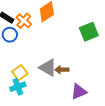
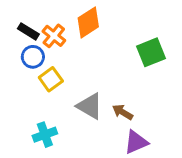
brown arrow: (62, 70) -> (123, 112), moved, turned 32
yellow square: (20, 73) -> (51, 79), moved

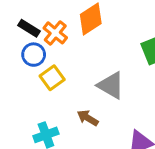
gray triangle: (90, 106) -> (111, 85), moved
brown arrow: (123, 112) -> (88, 118), moved

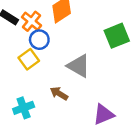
blue circle: (34, 55) -> (39, 40), moved

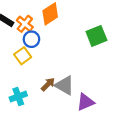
gray triangle: (79, 66) -> (64, 85), moved
brown arrow: (59, 93) -> (48, 84), turned 104

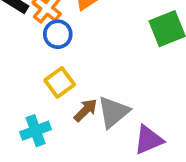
yellow square: (23, 56) -> (60, 82), moved
gray triangle: (64, 85) -> (113, 112), turned 50

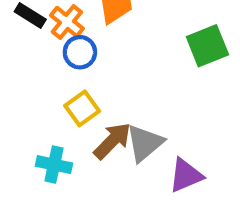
brown arrow: (86, 110) -> (112, 141), size x1.4
cyan cross: (36, 131) -> (54, 165), turned 32

